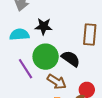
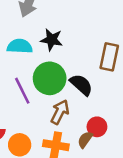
brown arrow: (57, 82) -> (60, 112), turned -102

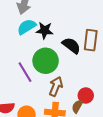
cyan semicircle: (20, 46) -> (27, 27), moved, turned -30
black semicircle: (81, 85) -> (71, 45), moved

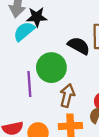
black star: (45, 30) -> (37, 17), moved
purple line: (25, 72) -> (29, 84), turned 35

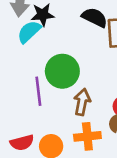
black semicircle: (79, 46) -> (95, 17), moved

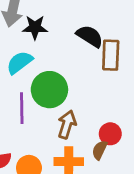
cyan semicircle: (29, 32) -> (20, 62), moved

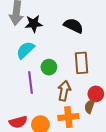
brown rectangle: (111, 55) -> (82, 63), moved
green circle: (49, 90) -> (49, 67), size x0.6

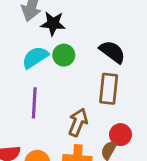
black semicircle: (74, 26) -> (112, 52), moved
green circle: (49, 67) -> (64, 55), moved

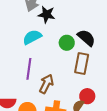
green circle: (64, 55) -> (67, 43), moved
brown arrow: (78, 122) -> (46, 84), moved

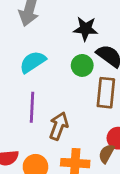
black star: (47, 14) -> (86, 29), moved

